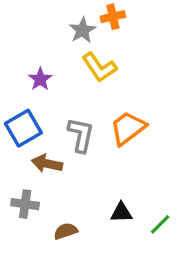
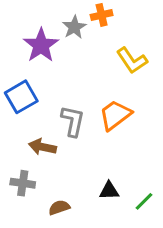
yellow L-shape: (99, 67) -> (132, 60), moved
purple star: (40, 79) -> (41, 45), moved, size x1.6
blue square: (23, 128) -> (21, 97), moved

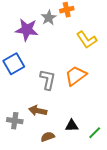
purple star: (41, 45) -> (27, 30), turned -30
brown arrow: (42, 147) -> (38, 111), moved
brown semicircle: (59, 207) -> (48, 137), moved

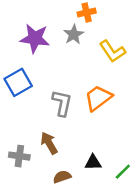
gray star: (49, 18) -> (74, 35), moved
brown arrow: (38, 111) -> (49, 143), turned 48

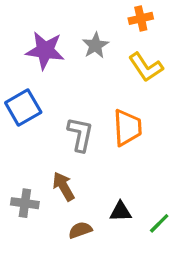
orange cross: (87, 13) -> (141, 18), moved
orange trapezoid: (98, 98) -> (127, 128), turned 124

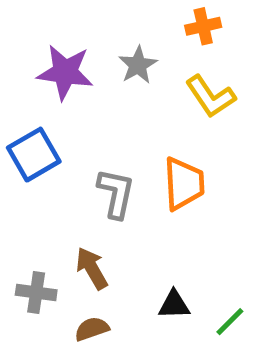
brown semicircle: (80, 230) -> (92, 329), moved

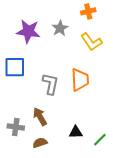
blue square: (34, 155) -> (15, 67), turned 30

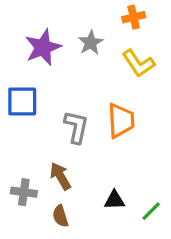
purple star: (28, 31) -> (43, 47), turned -30
brown semicircle: (40, 143) -> (60, 216), turned -88

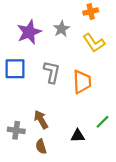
gray L-shape: (76, 127) -> (52, 72), moved
green line: (151, 211) -> (103, 122), moved

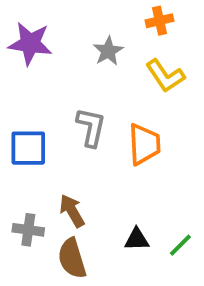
purple star: (29, 32) -> (30, 43), moved, turned 30
blue square: (15, 69) -> (28, 148), moved
green line: (103, 122) -> (180, 245), moved
brown semicircle: (41, 147) -> (72, 258), size x1.5

